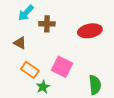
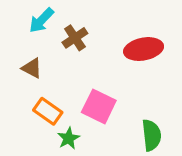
brown cross: (47, 24) -> (75, 38), turned -35

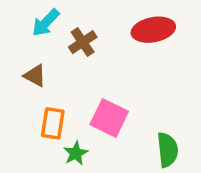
red ellipse: (144, 49) -> (153, 30), moved
orange rectangle: (48, 111) -> (53, 123), turned 64

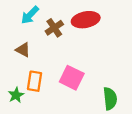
red ellipse: (153, 30) -> (86, 20), moved
green star: (76, 153) -> (16, 95), moved

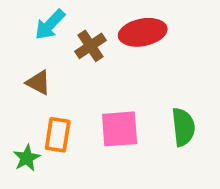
pink square: (72, 78) -> (120, 129), turned -30
green semicircle: (110, 99) -> (183, 127), moved

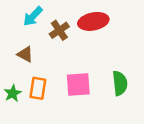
green star: (27, 158) -> (13, 93), moved

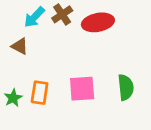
brown cross: (59, 30) -> (62, 14), moved
brown triangle: (25, 54) -> (20, 46), moved

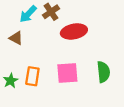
red ellipse: (98, 22) -> (74, 31), moved

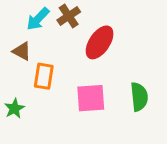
red ellipse: (74, 31) -> (100, 42), turned -45
orange rectangle: (32, 76) -> (44, 76), moved

